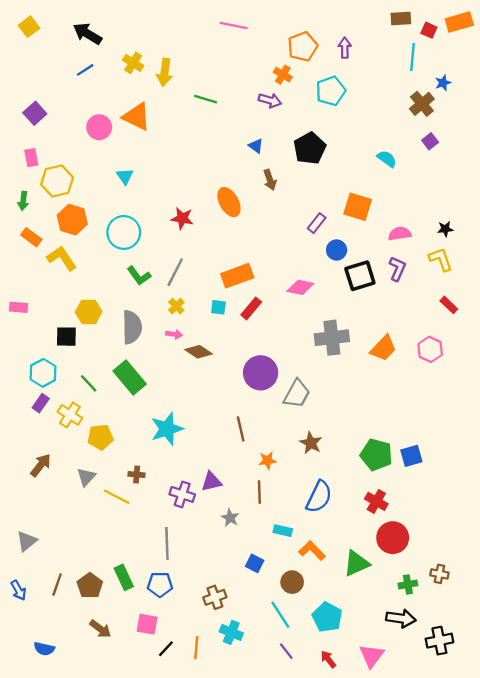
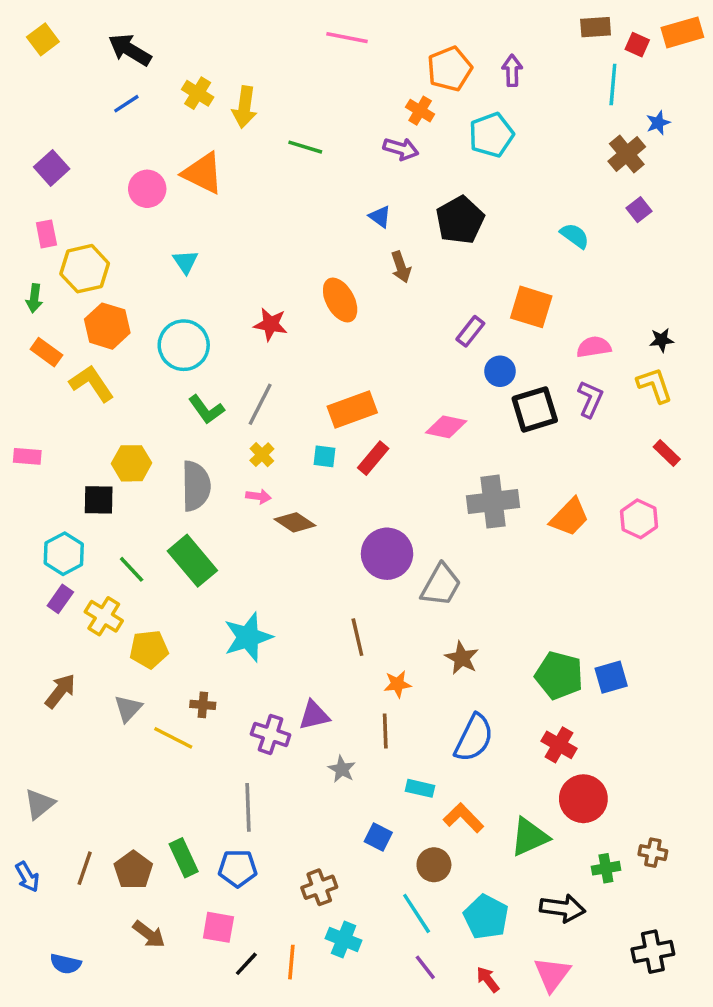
black arrow: (401, 618) -> (563, 908), moved

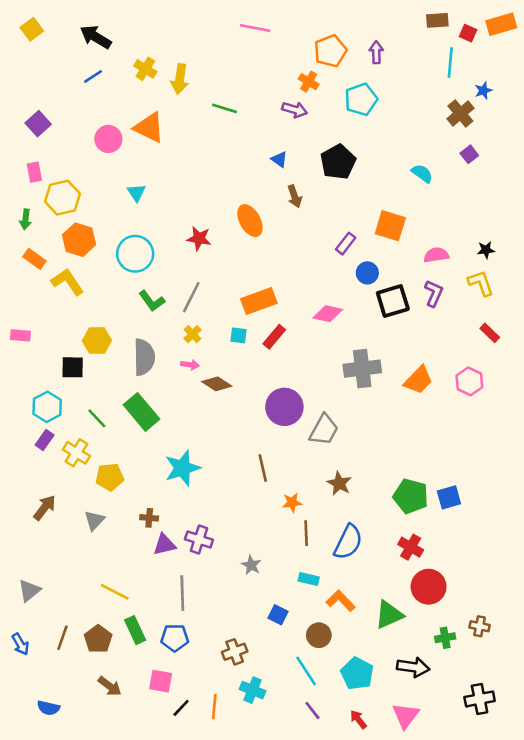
purple triangle: (314, 715) -> (164, 545), moved
brown line: (385, 731) -> (306, 533), moved
yellow line: (173, 738) -> (115, 592), moved

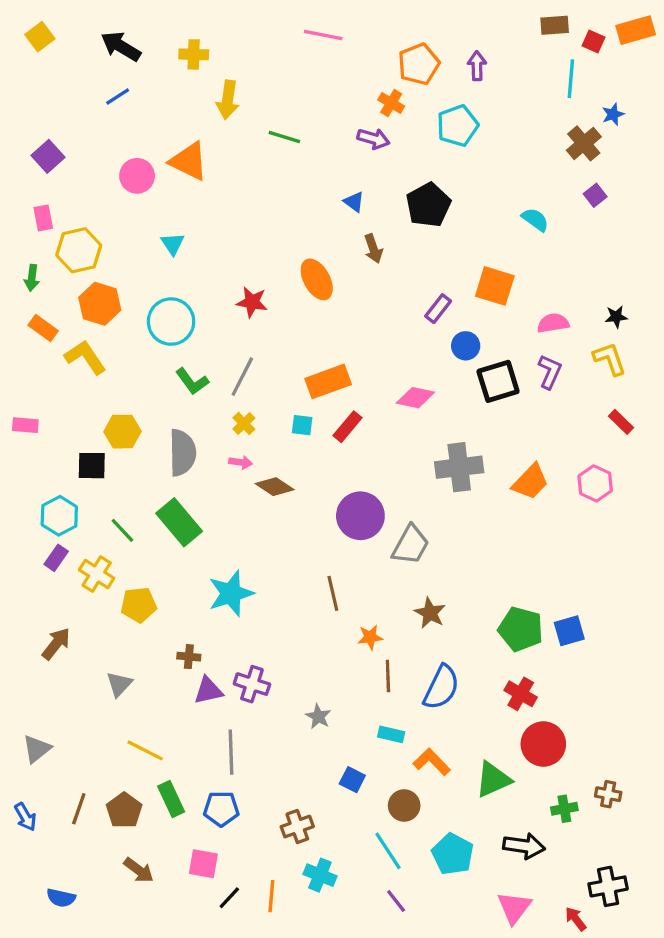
yellow cross: (145, 69) -> (194, 54), moved, turned -30
gray triangle: (94, 520) -> (119, 684), moved
red arrow: (358, 719) -> (576, 919), moved

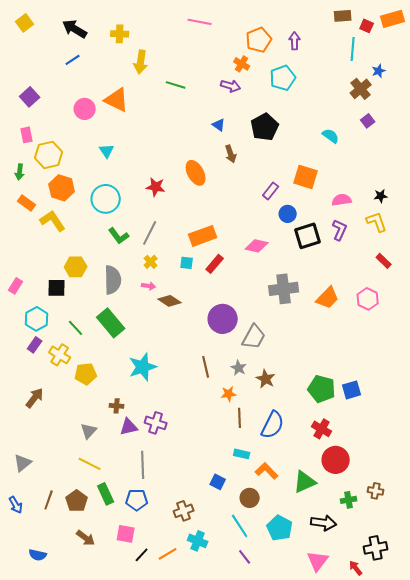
pink rectangle: (25, 425) -> (16, 286), moved, turned -63
gray triangle: (119, 684) -> (89, 431), moved
gray star: (318, 716) -> (239, 368), moved
orange line: (271, 896) -> (168, 554), turned 54

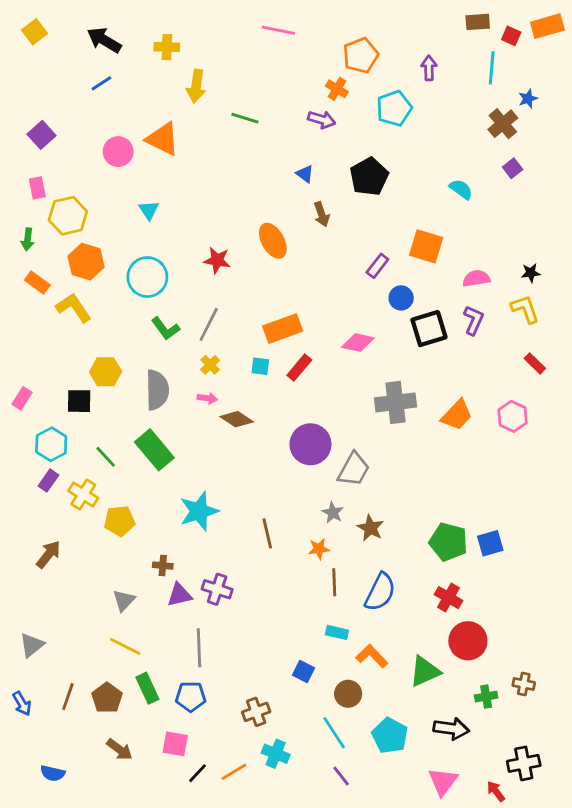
purple arrow: (295, 41) -> (429, 68), moved
brown line: (206, 367) -> (267, 533), moved

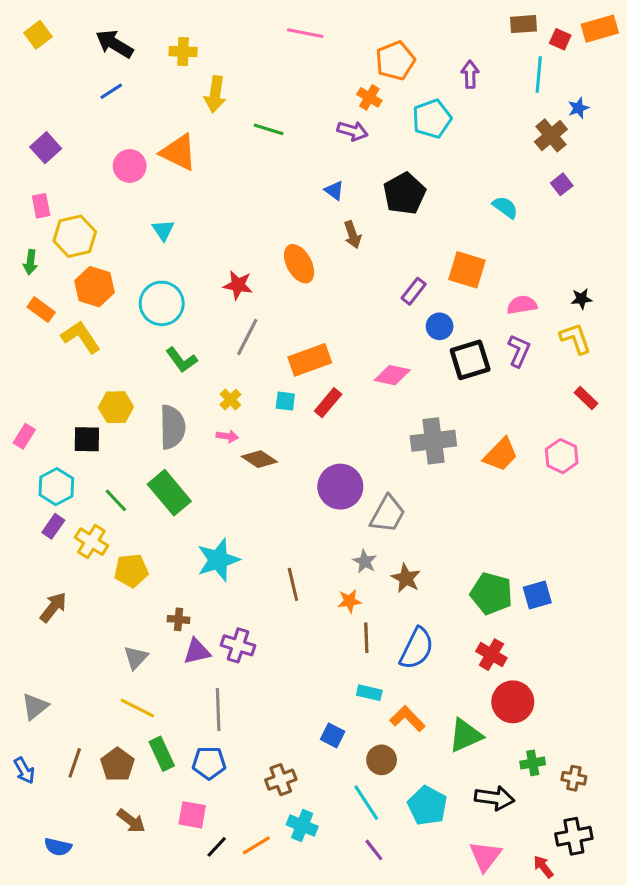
gray line: (209, 324) -> (247, 337), moved
brown cross: (524, 684) -> (574, 778), moved

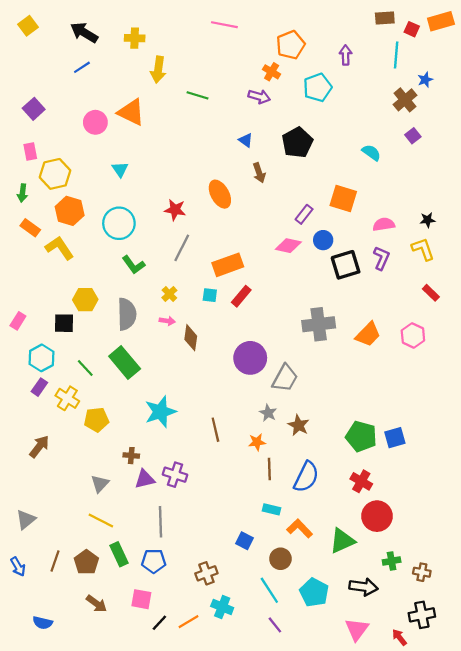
pink diamond: (392, 375) -> (288, 246), moved
brown diamond: (259, 459) -> (191, 338), turned 65

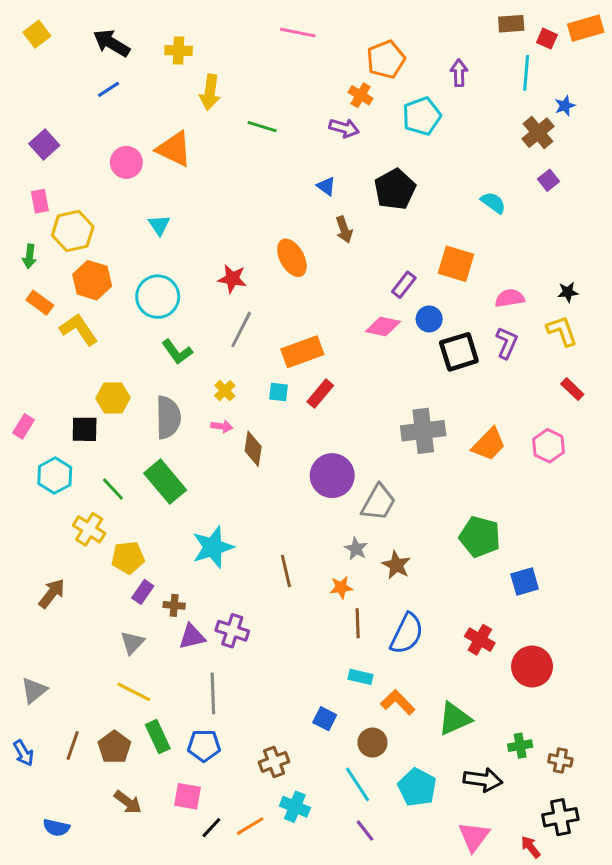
purple rectangle: (39, 387) -> (143, 592), moved
green pentagon: (361, 436) -> (480, 537), moved
red circle: (377, 516) -> (532, 667), moved

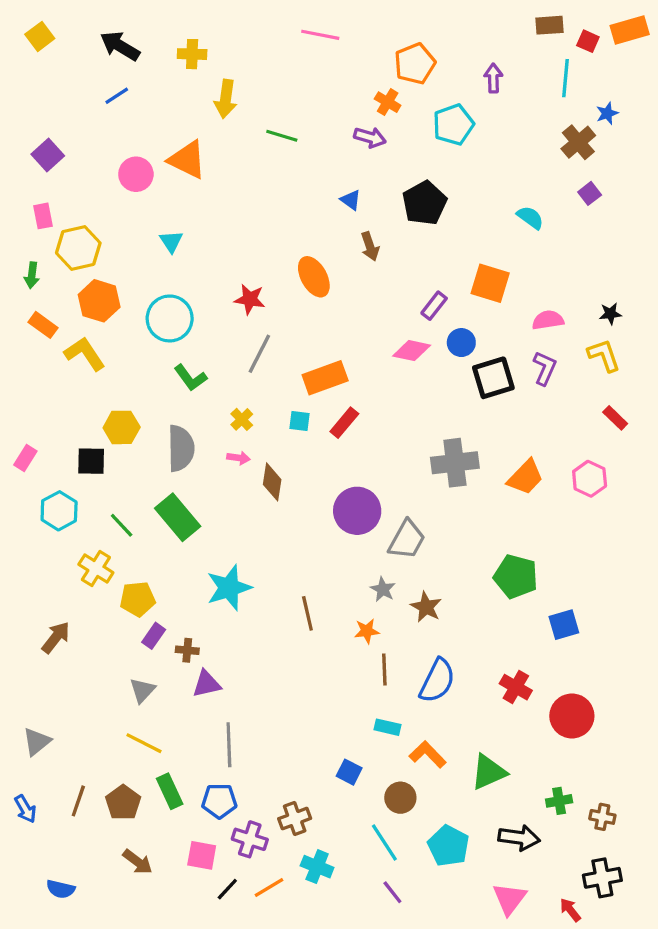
purple cross: (232, 631) -> (250, 839), moved

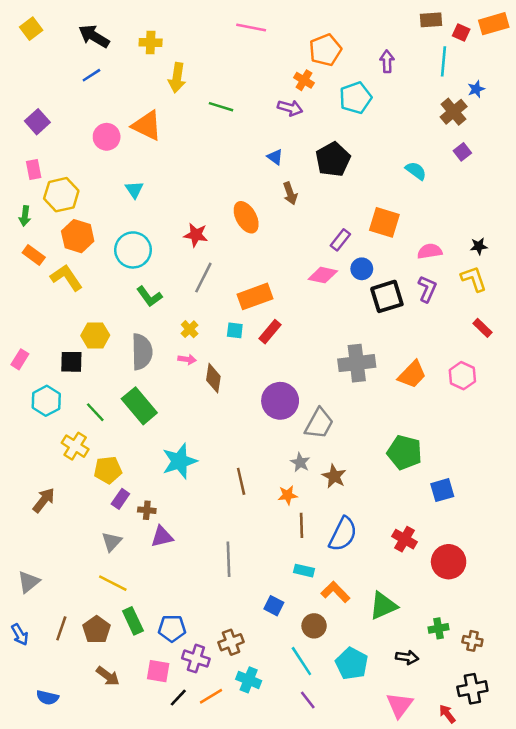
gray line: (229, 745) -> (229, 559), moved
black arrow: (519, 838) -> (407, 657), size x0.7

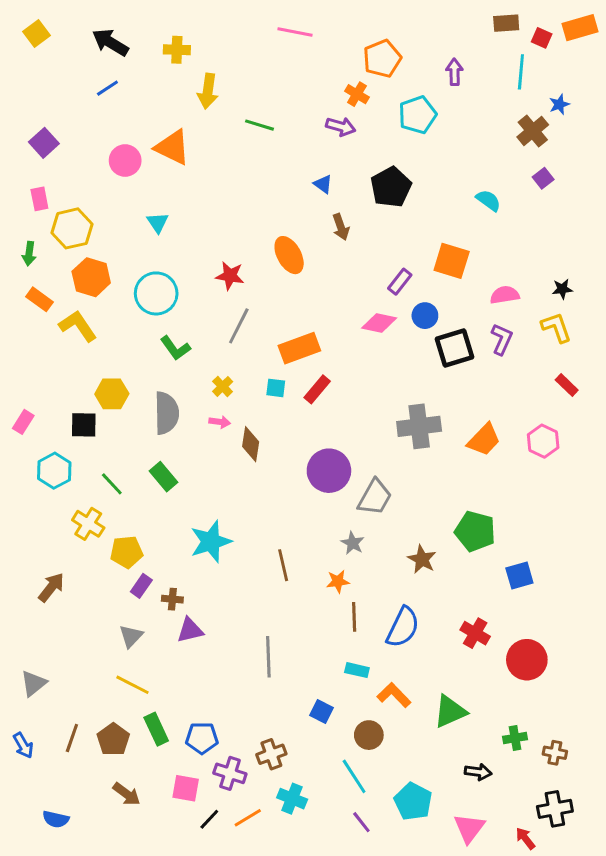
green rectangle: (139, 406) -> (164, 477), size x0.7
brown star: (334, 476) -> (422, 559), moved
cyan pentagon: (352, 664) -> (413, 801), moved

